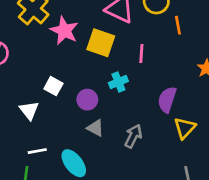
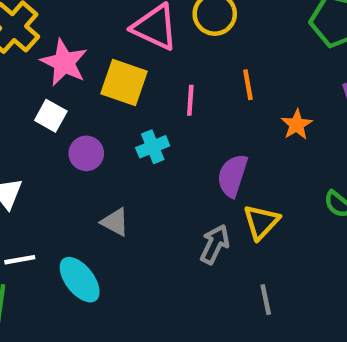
orange line: (178, 25) -> (248, 85), moved
white square: (53, 86) -> (51, 116), moved
purple circle: (87, 100) -> (86, 153), moved
gray arrow: (133, 136) -> (215, 244), moved

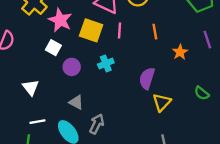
pink line: (190, 100) -> (120, 30), moved
gray triangle: (115, 222) -> (76, 102), moved
gray arrow: (215, 244) -> (97, 124), moved

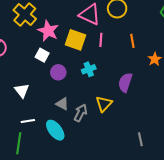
yellow triangle: (162, 102) -> (104, 104), moved
gray arrow: (97, 124) -> (81, 113), moved

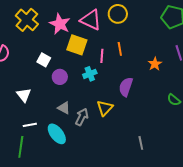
pink star: (48, 31) -> (60, 24), moved
pink line: (101, 40) -> (102, 56), moved
orange line: (132, 41) -> (120, 49), moved

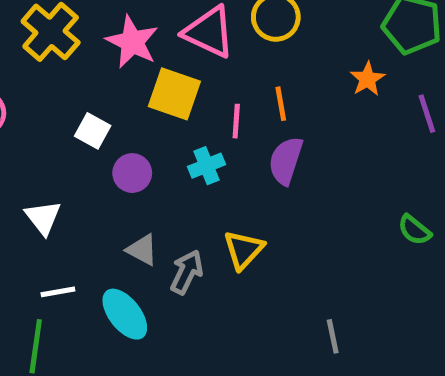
orange star: (155, 64) -> (367, 79), moved
purple semicircle: (126, 87) -> (286, 161), moved

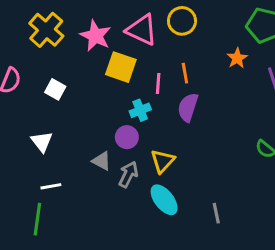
white square: (93, 131) -> (55, 89), moved
purple circle: (132, 173) -> (127, 137), moved
cyan ellipse: (125, 314) -> (164, 200), moved

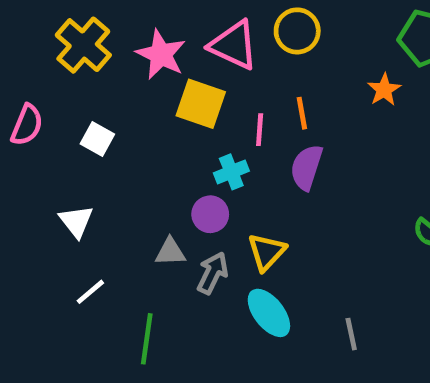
gray triangle: (101, 161) -> (170, 252), turned -30
white line: (51, 186) -> (90, 292), turned -30
green line: (37, 219) -> (147, 339), moved

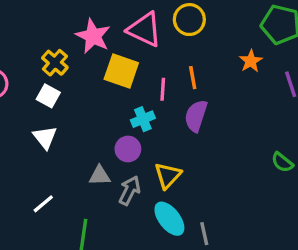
yellow cross: (83, 45) -> (55, 63), moved, size x0.7
white triangle: (76, 221) -> (45, 137), moved
gray line: (351, 334) -> (204, 234), moved

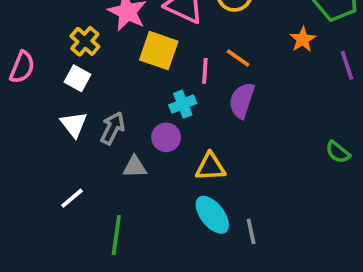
orange line: (193, 78) -> (238, 58), turned -45
yellow triangle: (168, 176) -> (210, 167), turned 44
gray arrow: (130, 190) -> (113, 128), moved

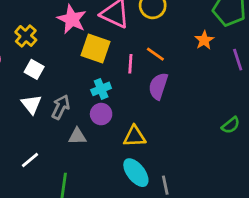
yellow cross: (85, 41) -> (26, 36), moved
cyan cross: (183, 104) -> (101, 89), moved
green semicircle: (338, 152) -> (231, 125), turned -78

